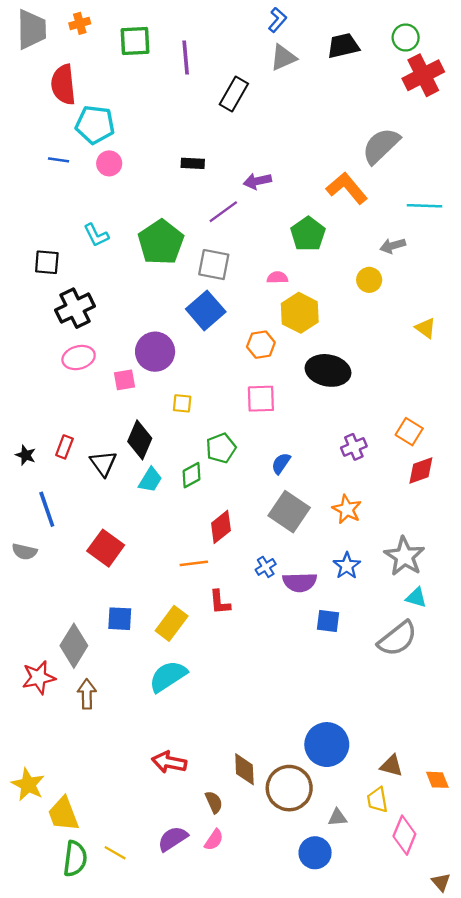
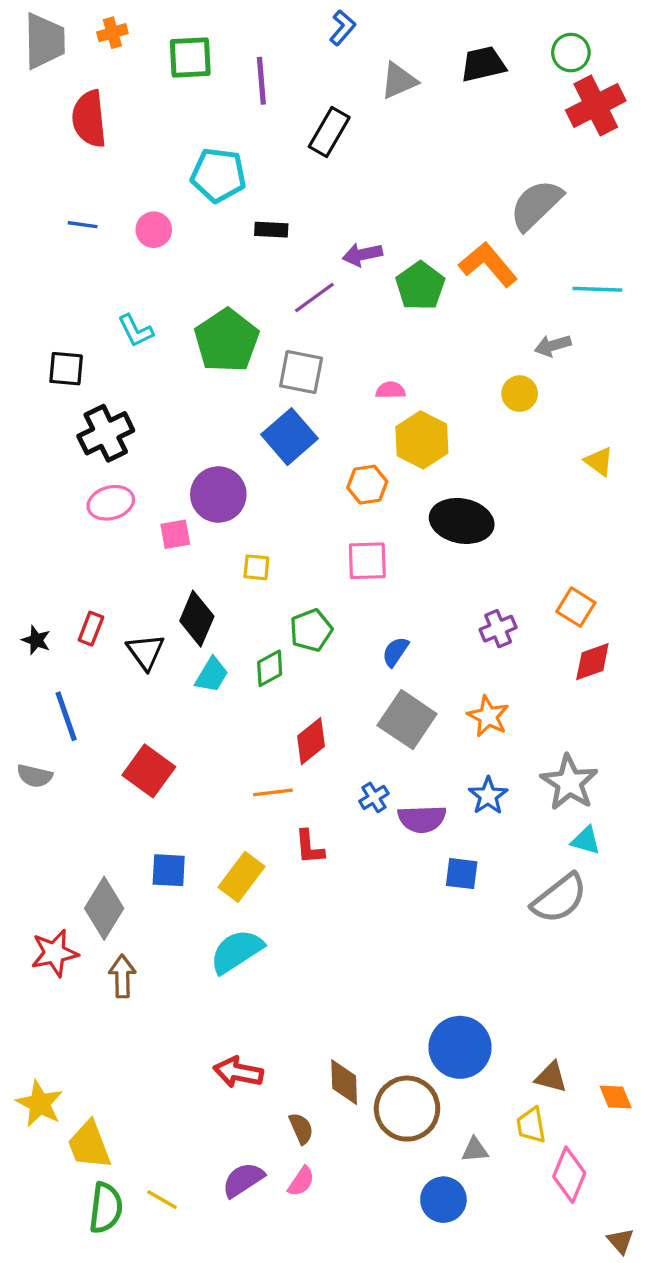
blue L-shape: (277, 20) -> (342, 28), moved
cyan pentagon: (95, 125) -> (218, 175), moved
green pentagon: (308, 234) -> (420, 286), moved

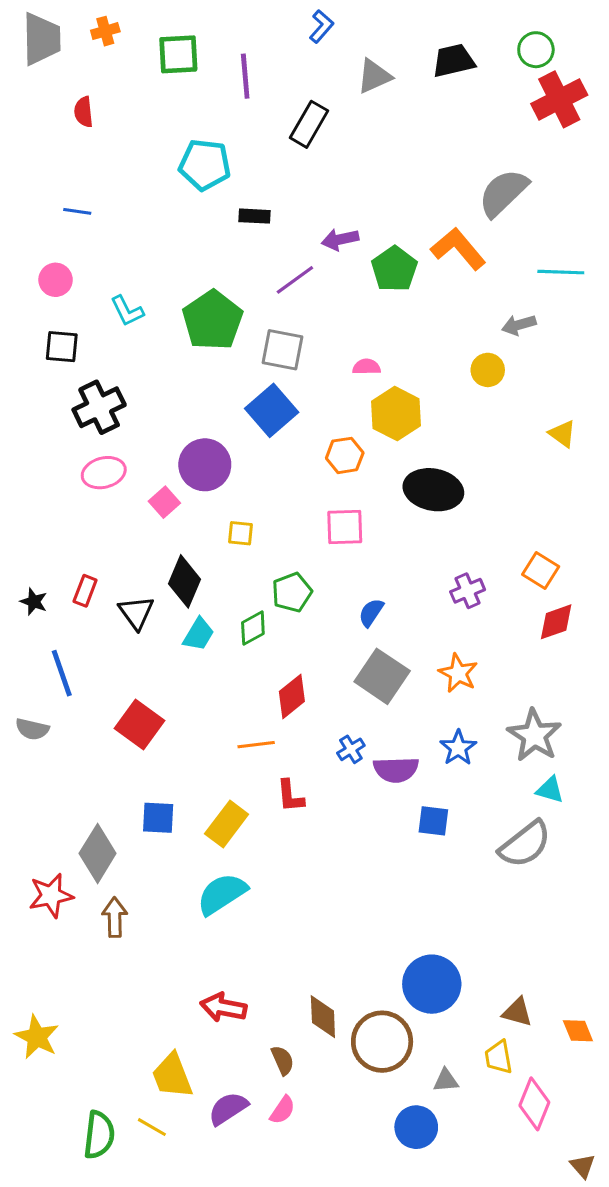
red semicircle: (89, 119) -> (84, 112), size x0.6
pink circle: (154, 230) -> (56, 280), moved
pink square: (175, 534) -> (164, 502), turned -32
yellow trapezoid: (89, 1145) -> (172, 1076), moved

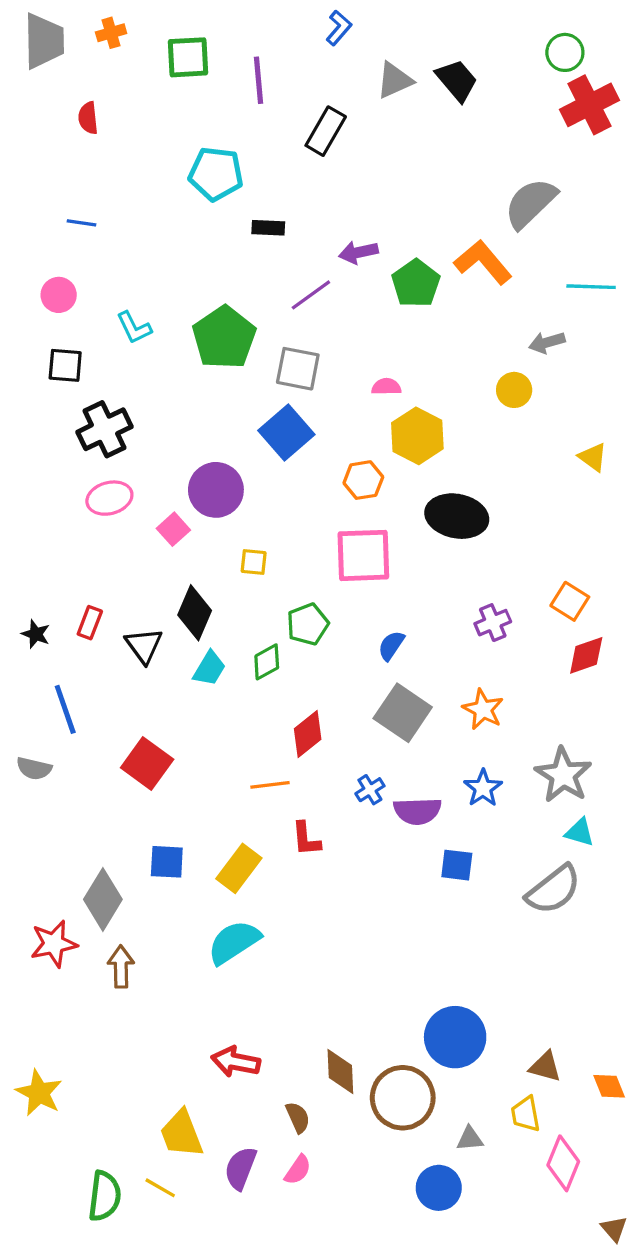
black trapezoid: (454, 61) -> (457, 80), moved, turned 63
pink square: (345, 527) -> (363, 555), size x1.4
purple semicircle: (228, 1108) -> (240, 1168), turned -36

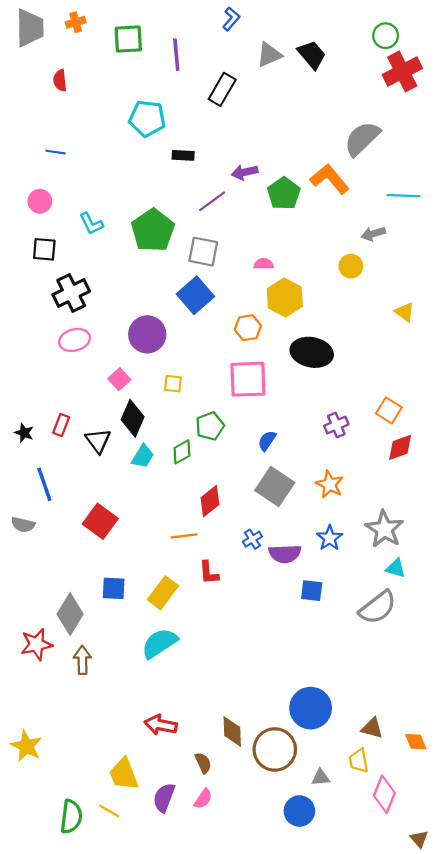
pink square: (173, 529) -> (119, 379), moved

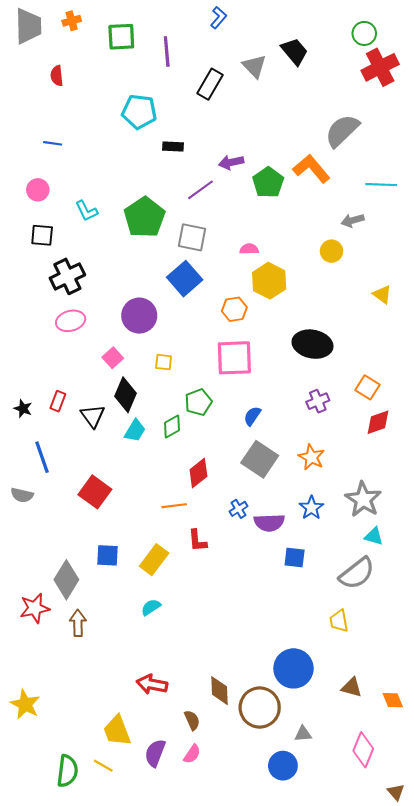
gray triangle: (269, 55) -> (254, 66), moved, turned -50
black ellipse: (312, 352) -> (313, 344), moved
cyan semicircle: (160, 643) -> (151, 607), size x0.6
yellow trapezoid: (359, 761) -> (339, 621), moved

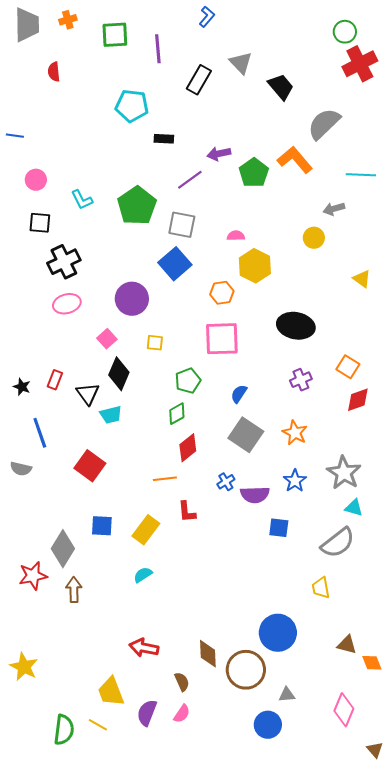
black trapezoid: (295, 51) -> (281, 87), moved
blue line: (53, 143) -> (15, 136), moved
green diamond: (172, 426) -> (177, 414), moved
cyan trapezoid: (135, 431) -> (111, 415), moved, turned 45
brown triangle: (352, 687) -> (347, 645), moved

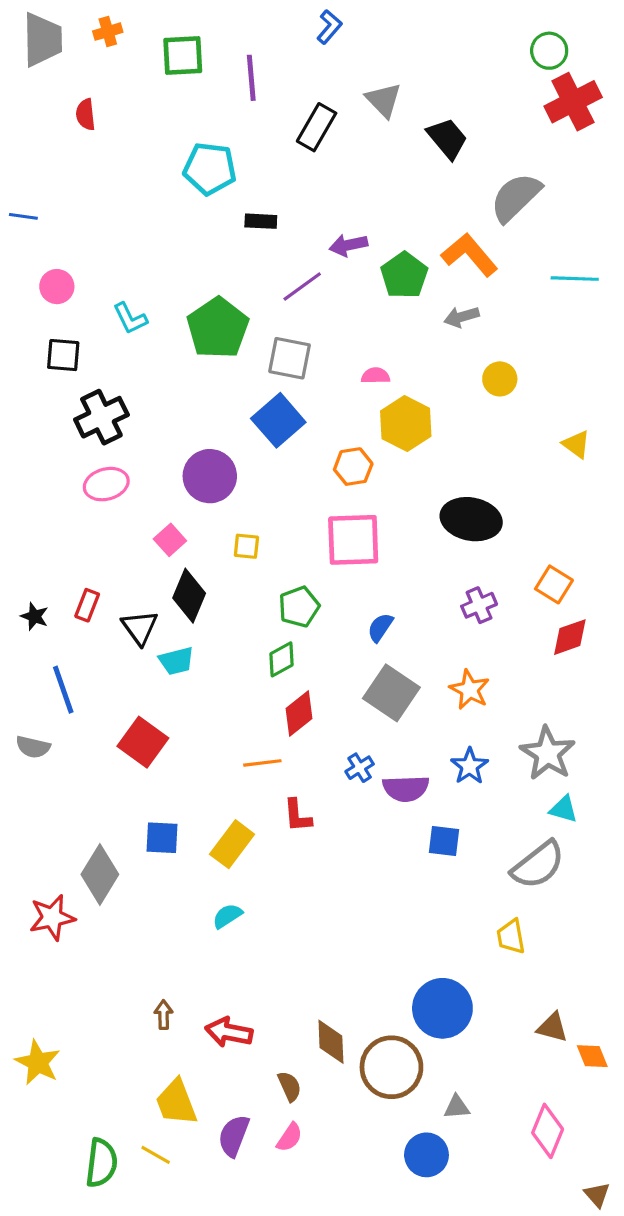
gray arrow: (334, 209) -> (462, 317), moved
brown arrow: (74, 590) -> (164, 1015), moved, size x0.7

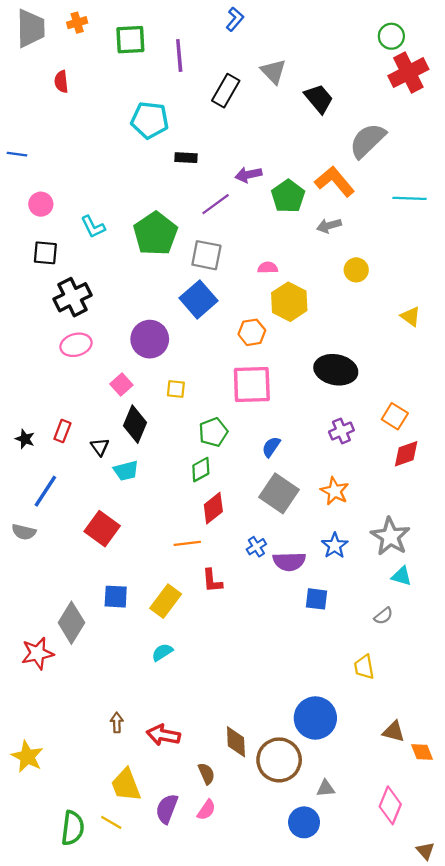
black triangle: (140, 627) -> (100, 447), size x0.7
blue line: (63, 690) -> (45, 491), turned 52
gray semicircle: (538, 865) -> (383, 616), size x0.5

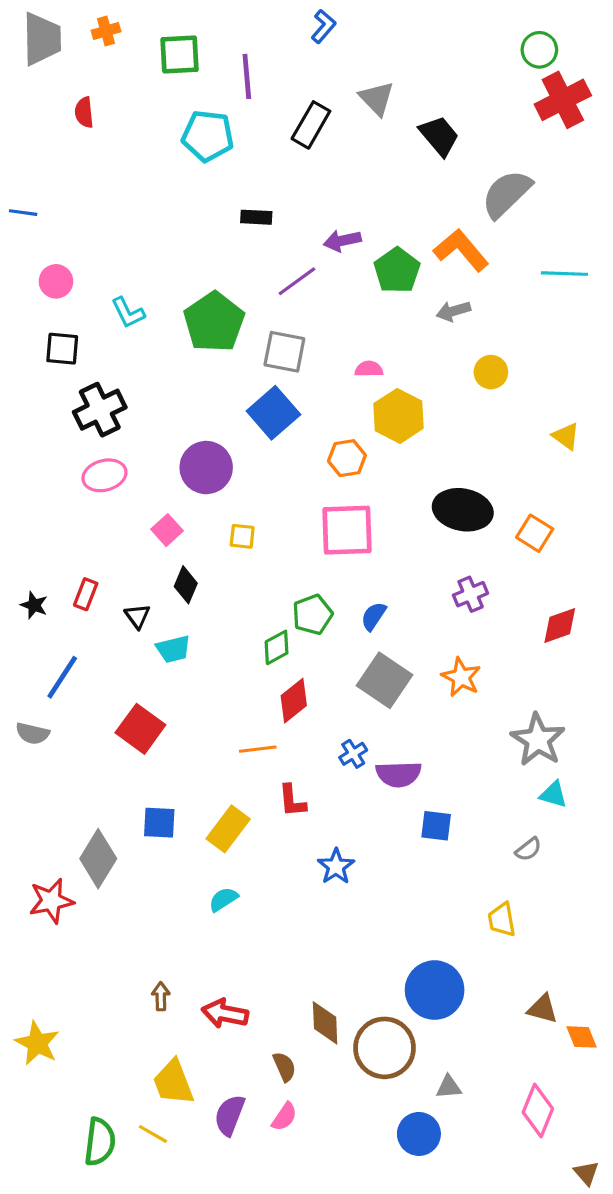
cyan pentagon: (150, 120) -> (208, 136), moved
orange square: (395, 416) -> (535, 533), moved
black diamond: (135, 424) -> (186, 585), size x0.7
green pentagon: (213, 432) -> (313, 615), moved
blue star: (335, 546) -> (336, 866), moved

